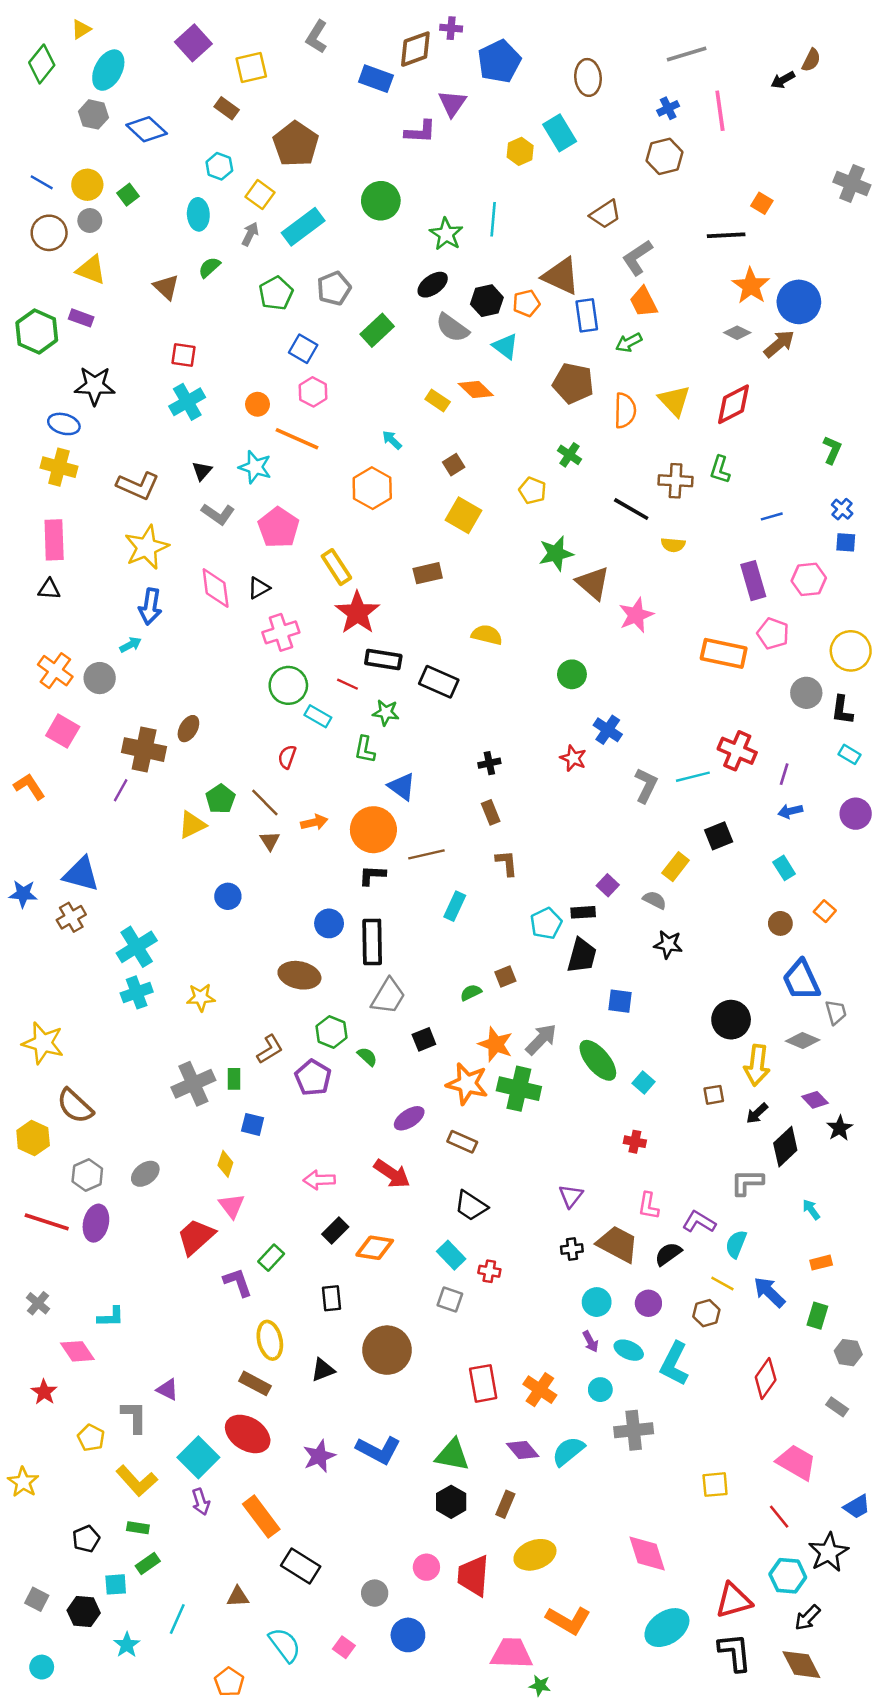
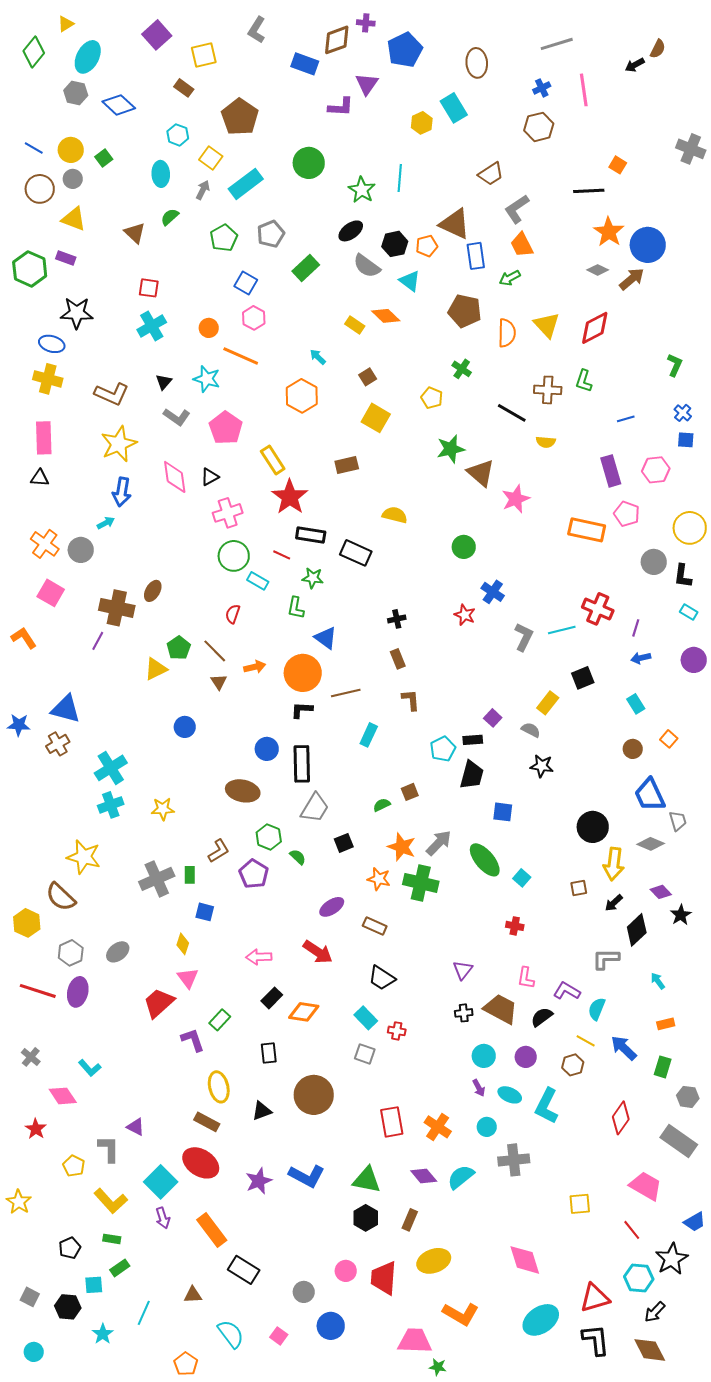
yellow star: (43, 1043) -> (84, 857), moved
orange star: (467, 1084) -> (379, 879), size x0.7
cyan L-shape: (111, 1317) -> (90, 1068), turned 50
gray rectangle: (837, 1407) -> (679, 1141), size x2.0

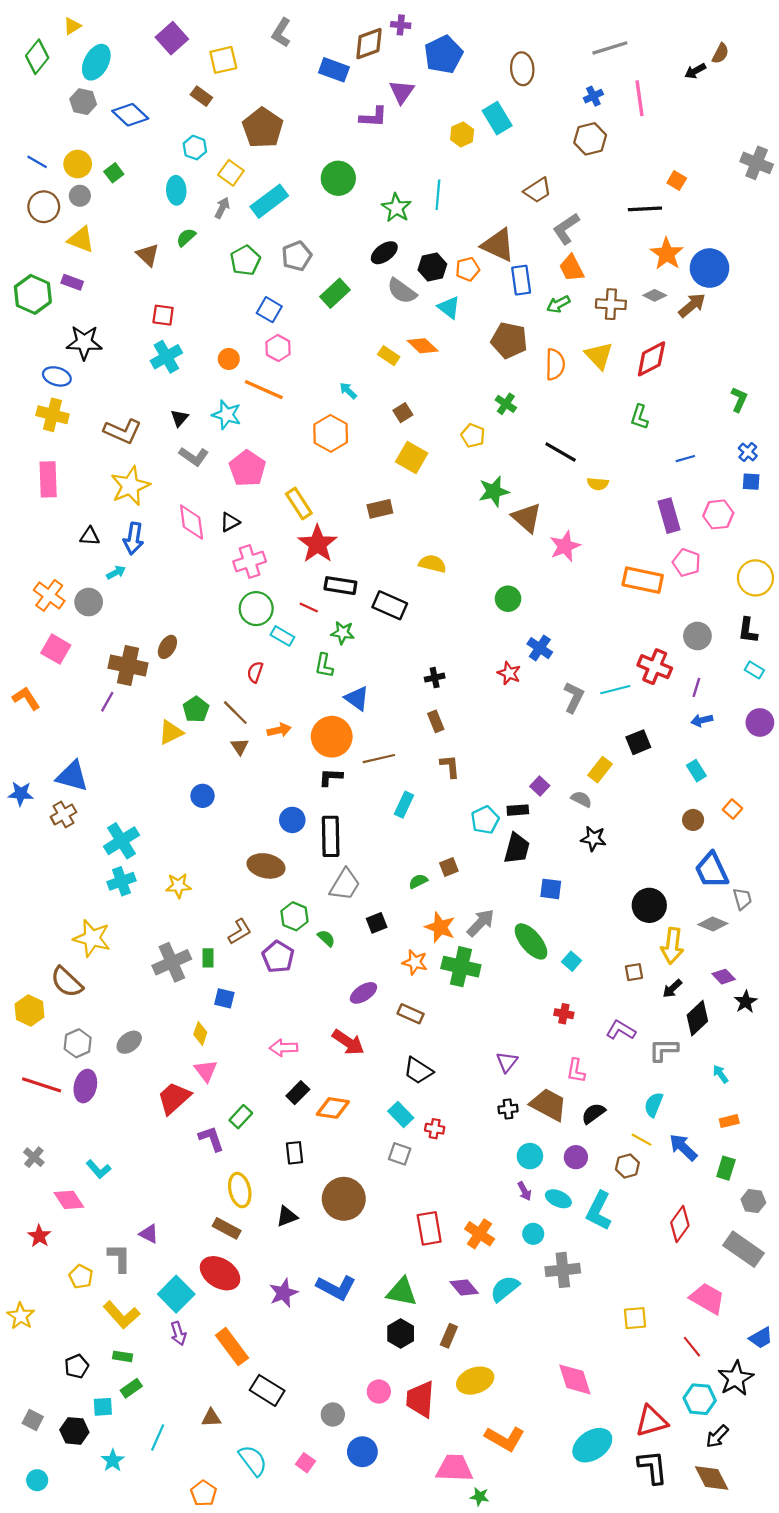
brown cross: (548, 390) -> (611, 304), moved
black triangle: (40, 478) -> (90, 536), moved
gray circle: (654, 562) -> (697, 636), moved
purple L-shape: (567, 991) -> (621, 1030), moved

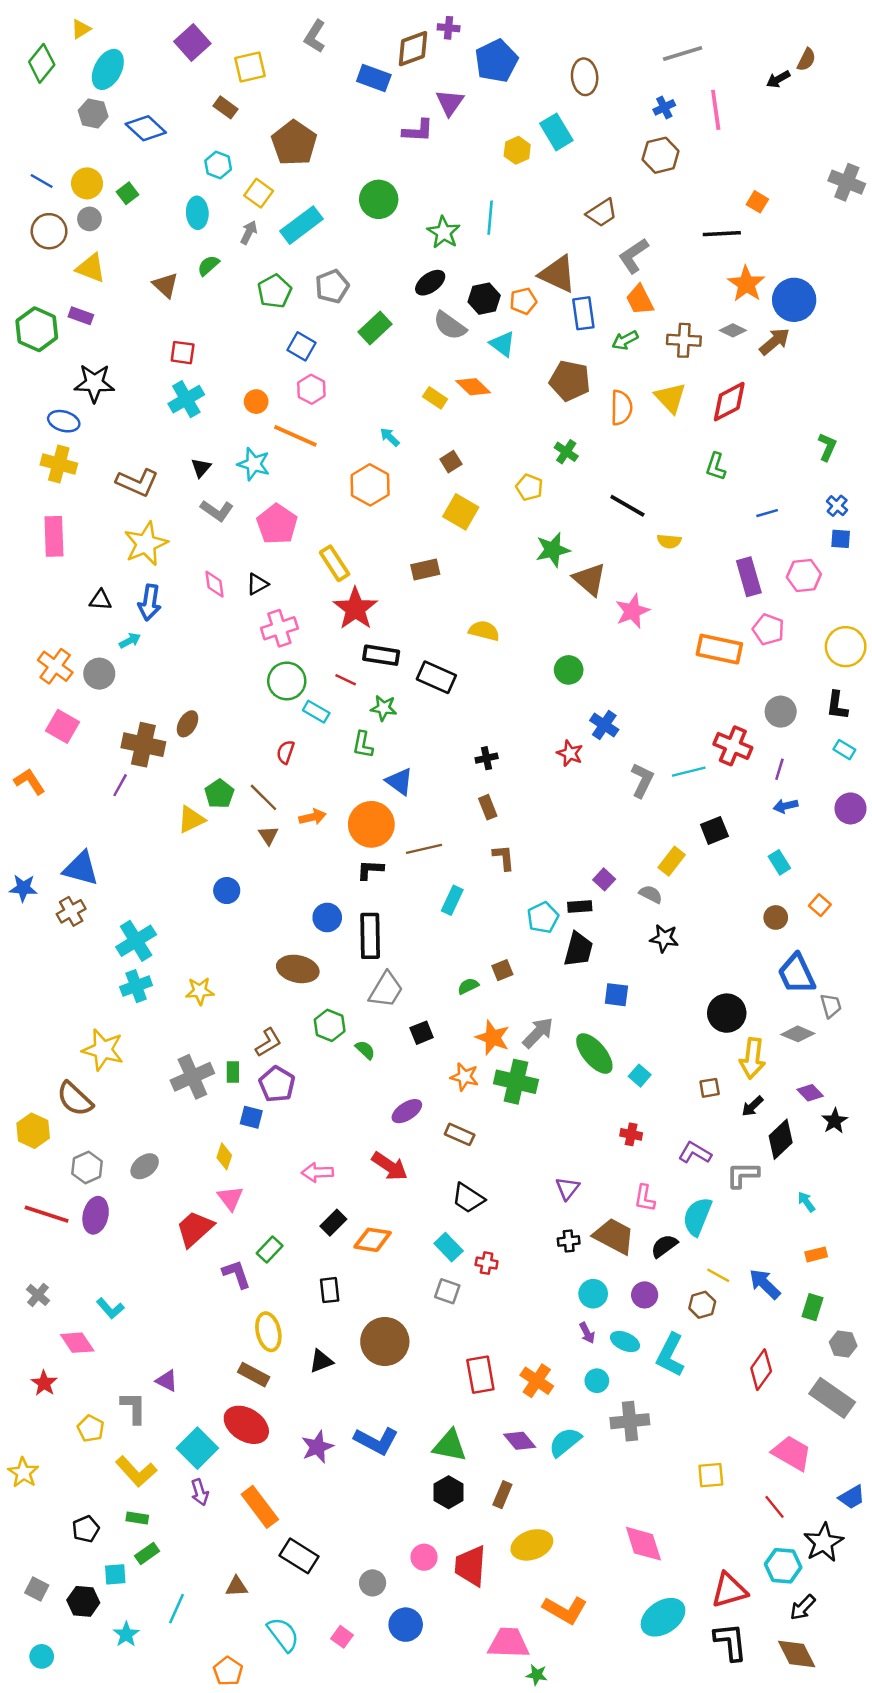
pink diamond: (192, 522) -> (214, 584), size x0.7
purple pentagon: (278, 957) -> (277, 1084), moved
cyan semicircle: (654, 1105) -> (697, 1217), moved, size x1.4

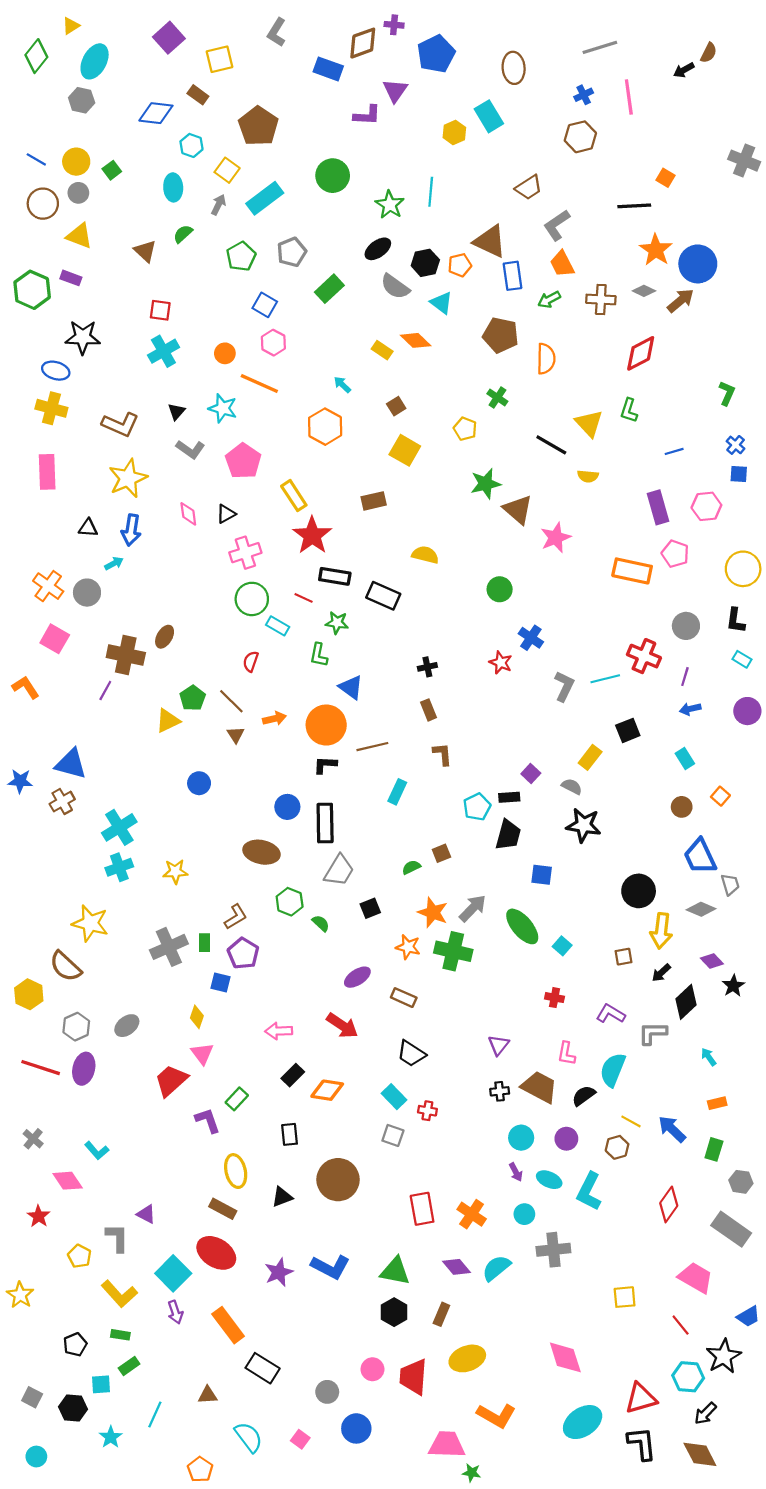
blue diamond: (146, 128) -> (156, 113), moved, turned -36
yellow triangle: (670, 398) -> (589, 423), moved
black star: (664, 938) -> (584, 825), size x1.4

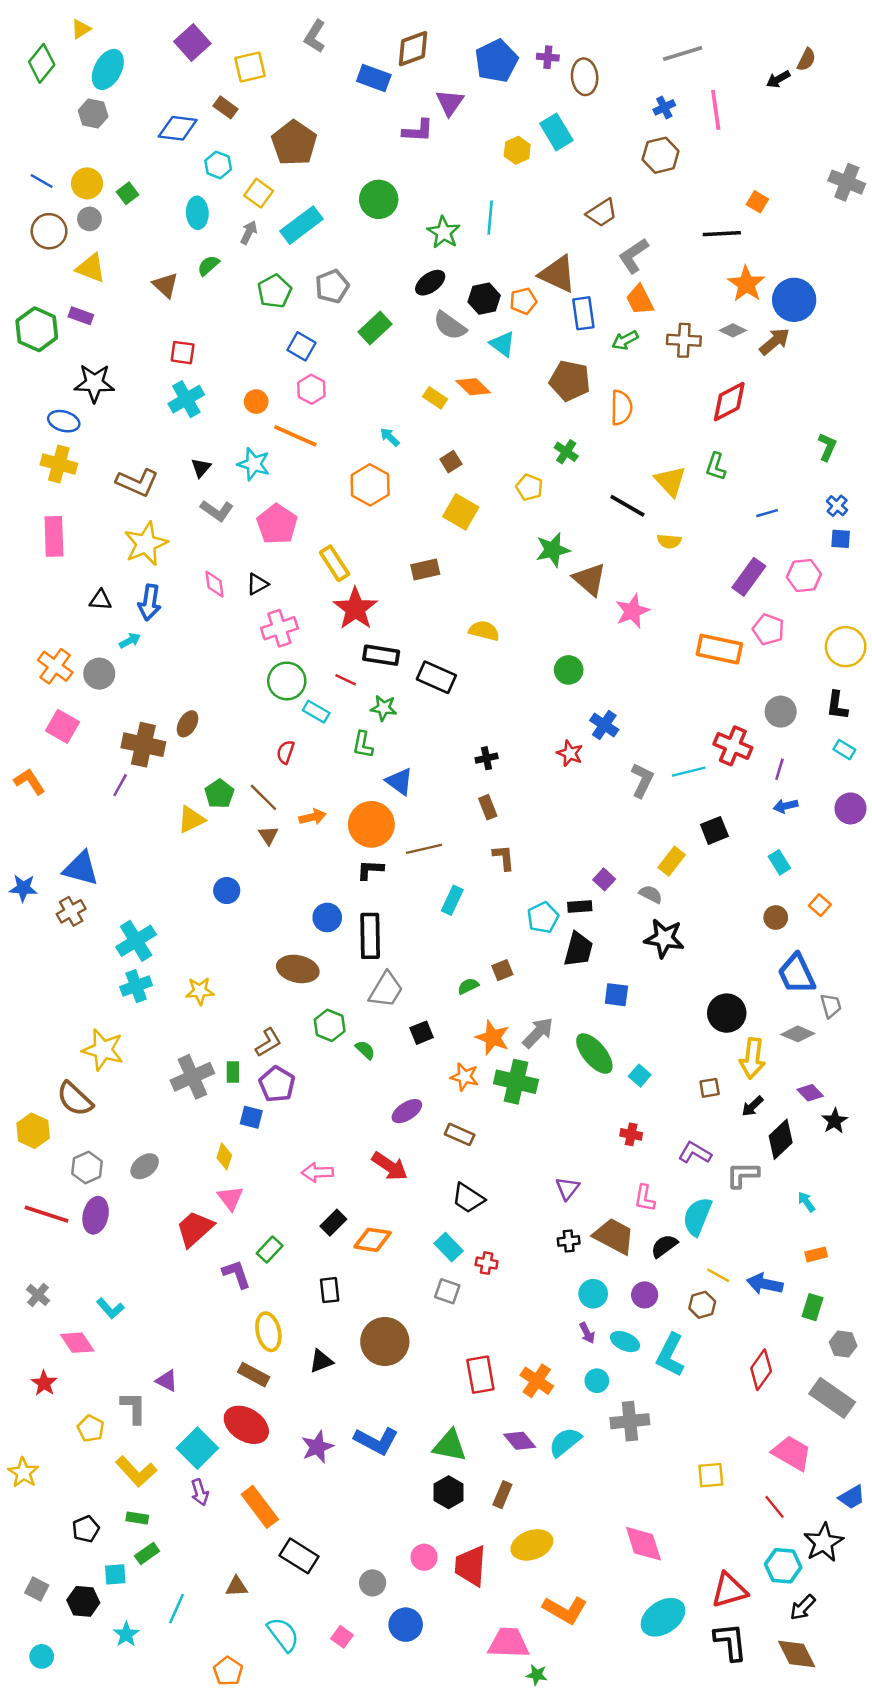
purple cross: (394, 25) -> (548, 57), moved
purple rectangle: (658, 507) -> (749, 577), turned 52
blue arrow: (672, 1129) -> (765, 1284), turned -32

